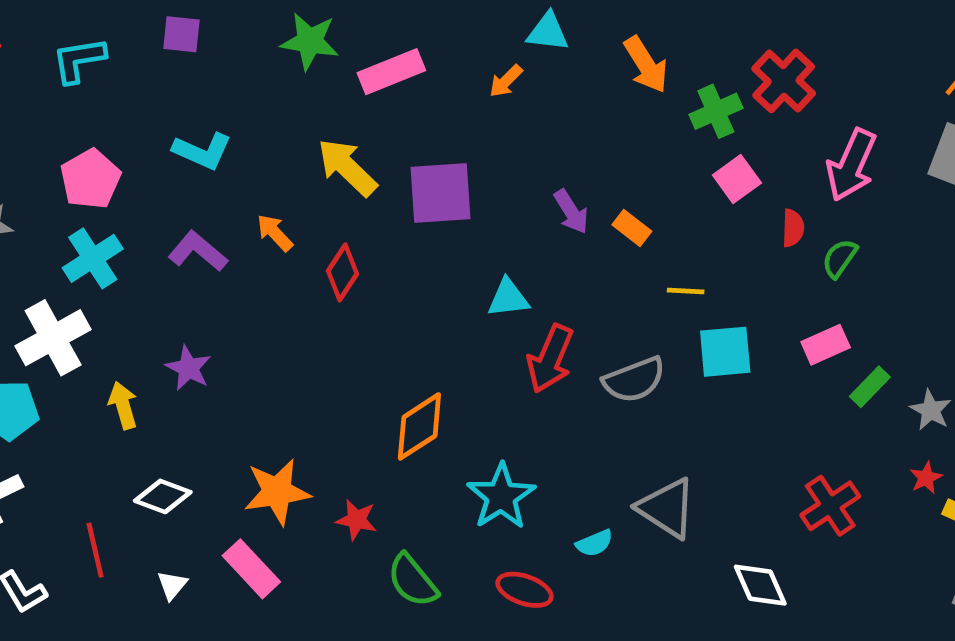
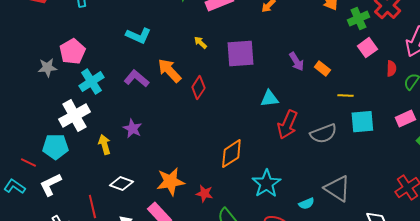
yellow arrow: (347, 167) -> (200, 43), size x0.5
pink pentagon: (90, 179) -> (72, 52), moved
orange arrow: (275, 233) -> (169, 71), size x1.5

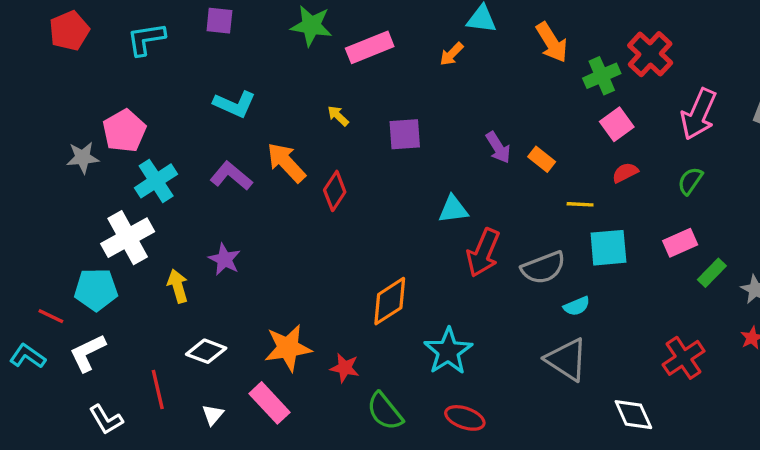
purple square: (240, 54) -> (405, 134), size x0.7
red semicircle: (391, 69) -> (625, 173), moved, turned -119
cyan semicircle: (306, 204) -> (577, 306), moved

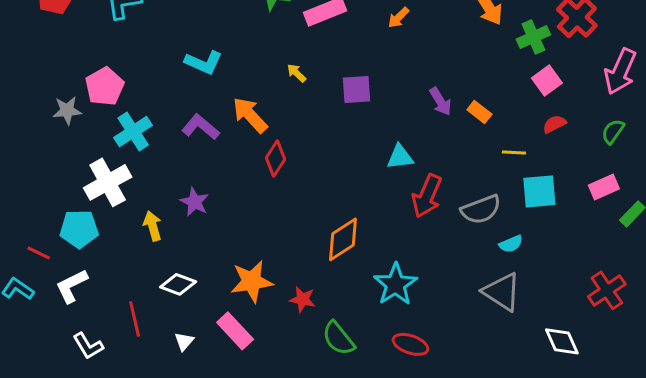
red diamond: (335, 191) -> (276, 158), moved

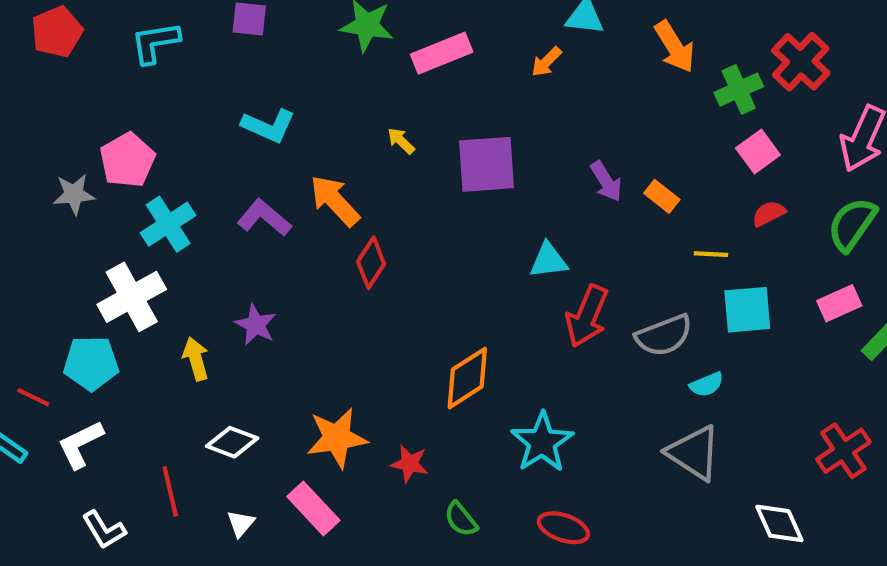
purple square: (356, 90) -> (487, 164), size x1.4
green semicircle: (613, 131) -> (852, 224), size x1.5
green semicircle: (338, 338) -> (461, 519), size x0.7

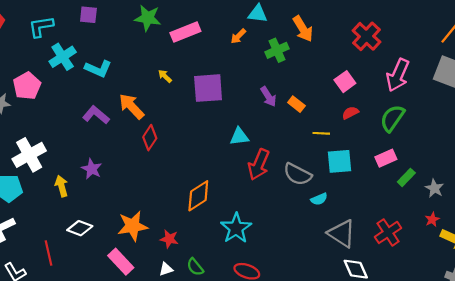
green cross: (739, 90) -> (277, 50), moved
cyan cross: (168, 224) -> (63, 57), moved
gray semicircle: (664, 335) -> (298, 174), turned 48
gray triangle: (694, 453) -> (342, 234), moved
white triangle: (241, 523) -> (166, 269), moved, turned 32

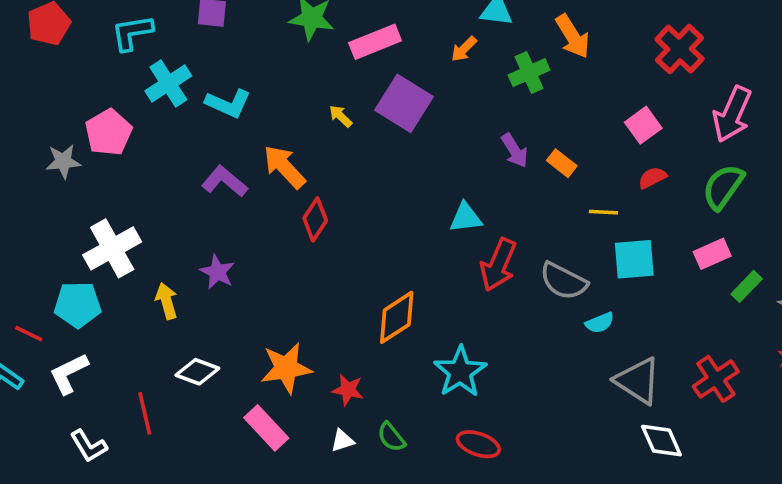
purple square: (208, 88) -> (404, 103), moved, turned 36

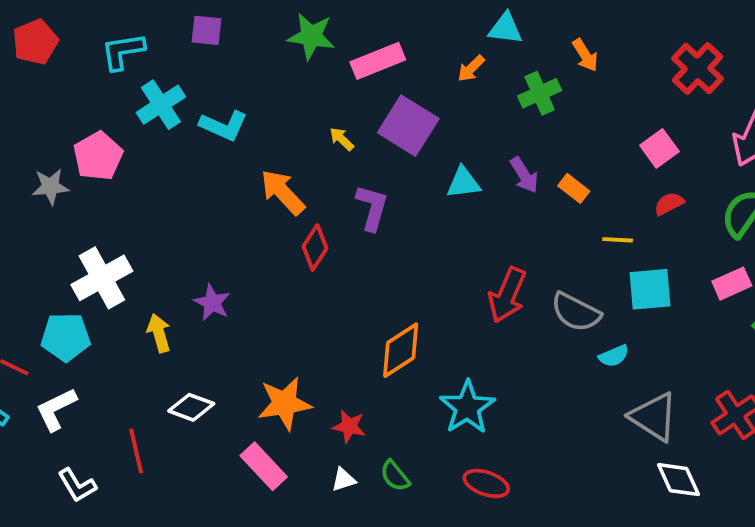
orange arrow: (573, 36) -> (585, 55), size x0.7
purple L-shape: (225, 181) -> (372, 207), moved, turned 66
cyan triangle: (466, 218) -> (463, 183), moved

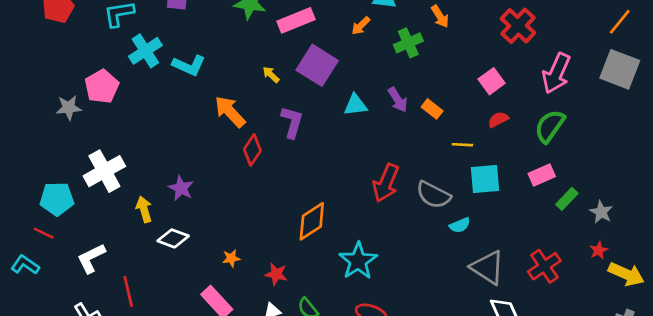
cyan pentagon: (66, 337) -> (57, 199), moved
orange star: (285, 403) -> (231, 258), size x0.5
white diamond: (191, 407) -> (173, 238), moved
white L-shape: (56, 409) -> (91, 258), moved

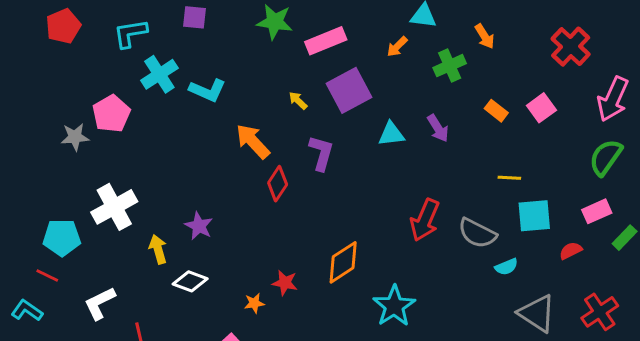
purple square: (317, 65) -> (349, 90), turned 30
orange rectangle: (432, 109) -> (496, 111), moved
red semicircle: (498, 120) -> (571, 251), moved
red star: (276, 274) -> (285, 283), moved

